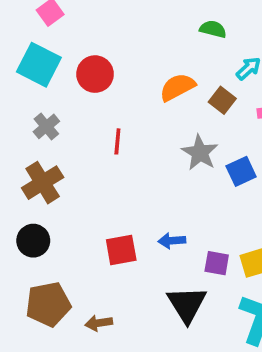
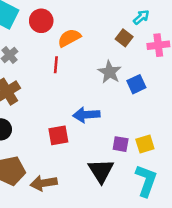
orange semicircle: (177, 87) -> (69, 38), moved
blue arrow: (172, 241) -> (86, 115), moved, size x1.5
brown arrow: (99, 323) -> (44, 183), size x1.5

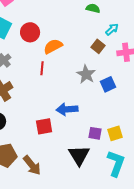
brown arrow: (44, 183) -> (32, 165), turned -120

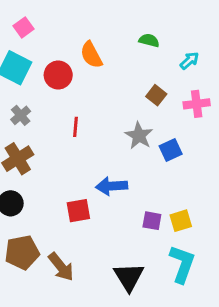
cyan arrow: (112, 29) -> (189, 61), moved
orange semicircle: (53, 46) -> (91, 55), moved, turned -90
black triangle: (79, 155) -> (129, 277), moved

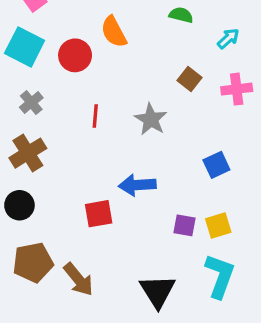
gray star: (139, 136) -> (151, 119), moved
blue square: (171, 150) -> (216, 165), moved

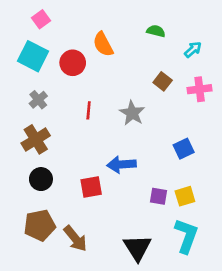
black circle: (19, 205) -> (41, 179), moved

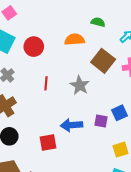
orange semicircle: (103, 44) -> (75, 39), moved, turned 114
brown square: (163, 81) -> (103, 61), size x1.6
purple square: (159, 196) -> (101, 121), moved

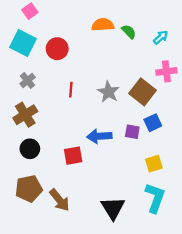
green semicircle: (98, 22) -> (129, 32), moved, turned 32
orange semicircle: (75, 39) -> (103, 25), moved
brown square: (103, 61) -> (143, 92), moved

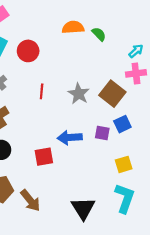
cyan arrow: (161, 37) -> (136, 51), moved

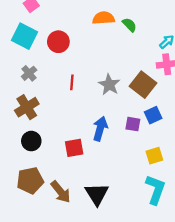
blue arrow: (70, 138) -> (100, 129), turned 110
black triangle: (83, 208) -> (97, 194), moved

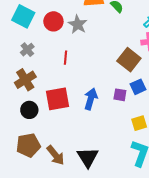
gray star: (109, 85) -> (78, 24), moved
red square: (74, 148) -> (57, 99), moved, size x1.4

